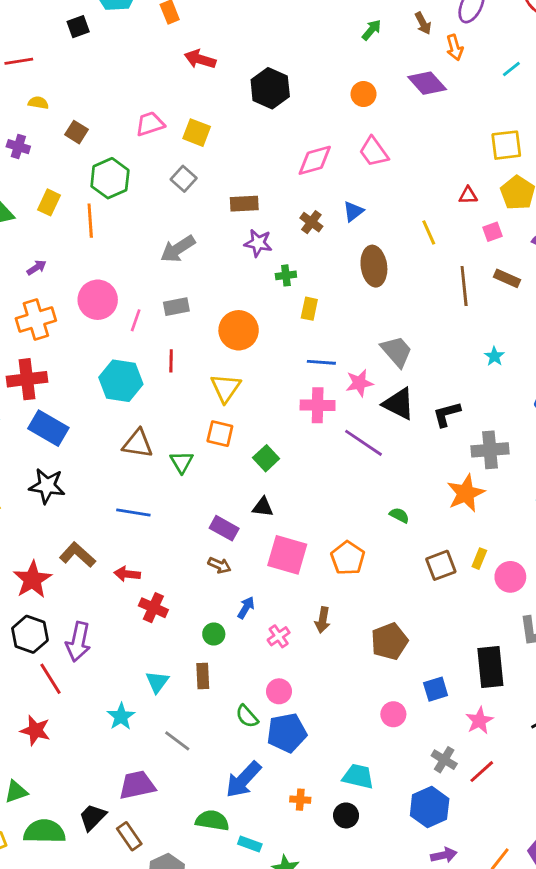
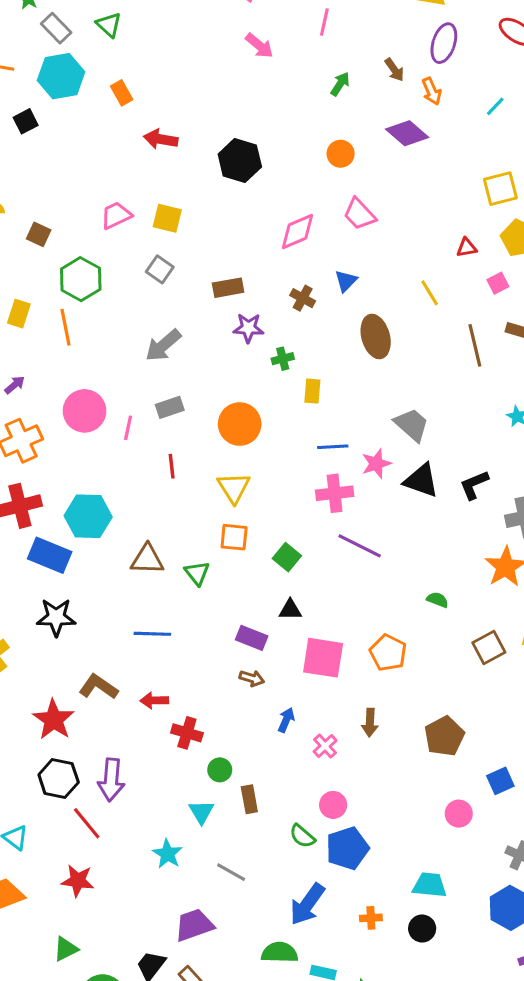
cyan hexagon: (121, 381) -> (88, 516), moved
purple line: (363, 443) -> (360, 546), moved
green circle: (214, 634) -> (220, 770), moved

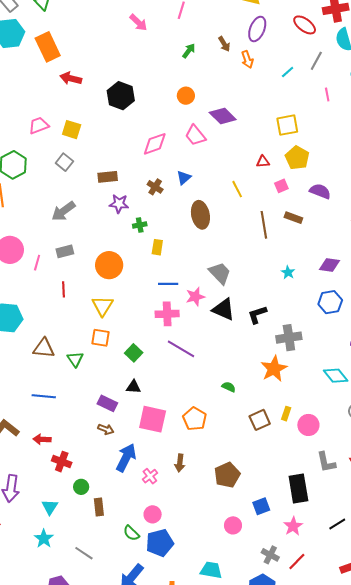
orange rectangle: (122, 93) -> (48, 47), size x1.8
purple diamond: (407, 133) -> (223, 116), moved
blue arrow: (286, 720) -> (126, 458), size x1.8
cyan triangle: (201, 812) -> (50, 507), moved

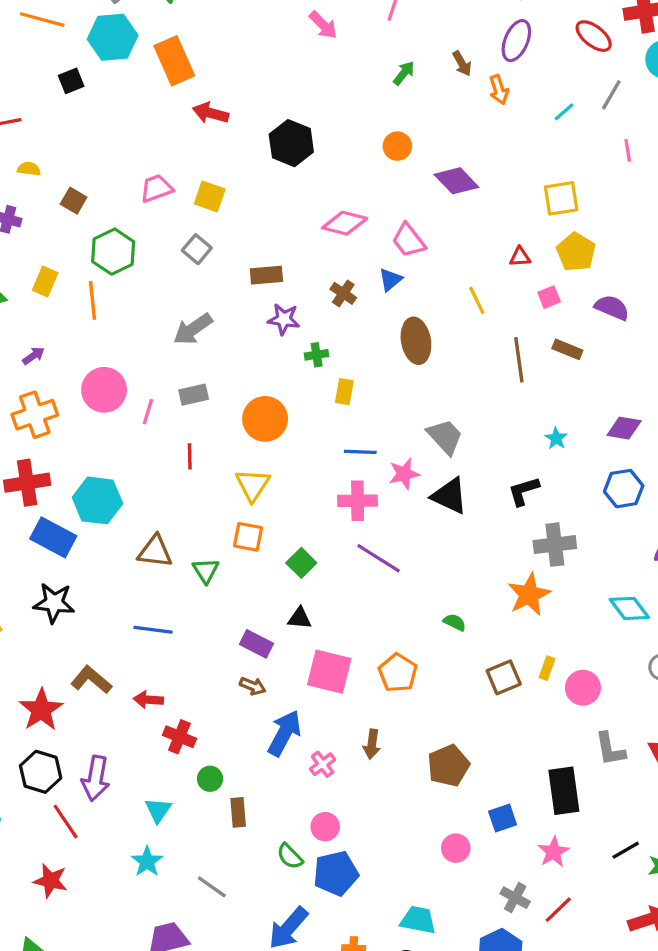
pink trapezoid: (195, 135) -> (409, 240), moved
pink diamond: (155, 144) -> (345, 223), turned 32
black L-shape: (257, 315) -> (524, 491), moved

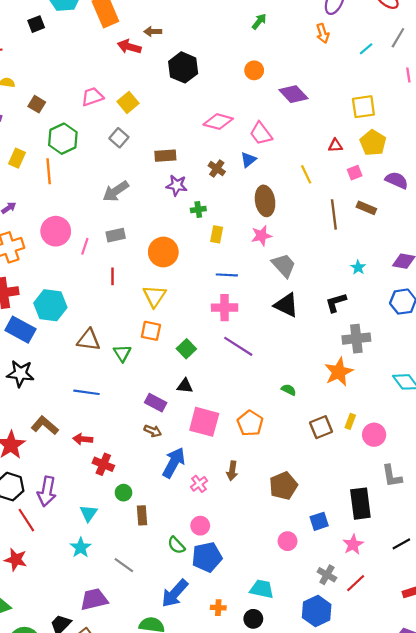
brown arrow: (462, 64) -> (153, 31), moved, turned 119
yellow square: (210, 196) -> (128, 102), turned 30
pink star: (404, 474) -> (262, 236), moved

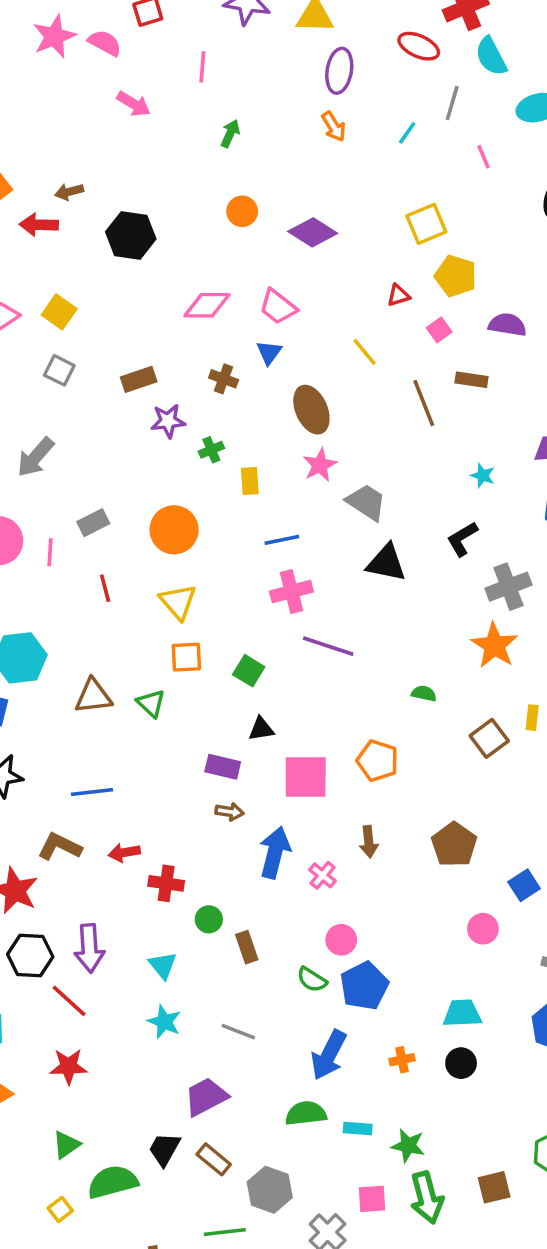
gray arrow: (116, 191) -> (35, 457), moved
blue line: (86, 392) -> (92, 792), moved

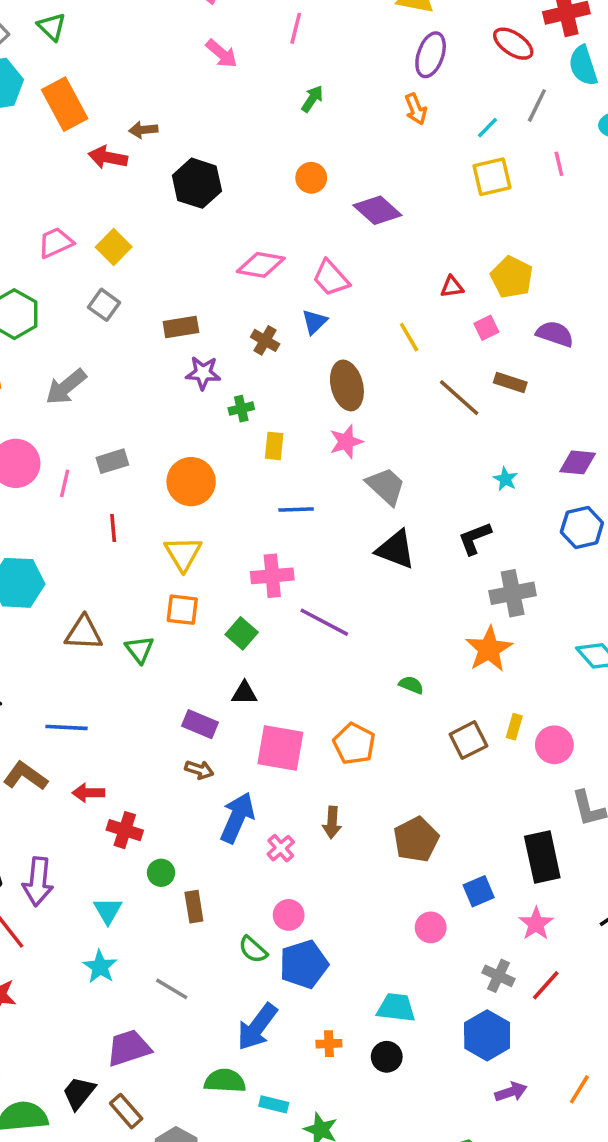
yellow square: (426, 224) -> (492, 177), moved
brown line: (424, 403) -> (459, 398), turned -36
pink cross: (291, 592) -> (272, 576), moved

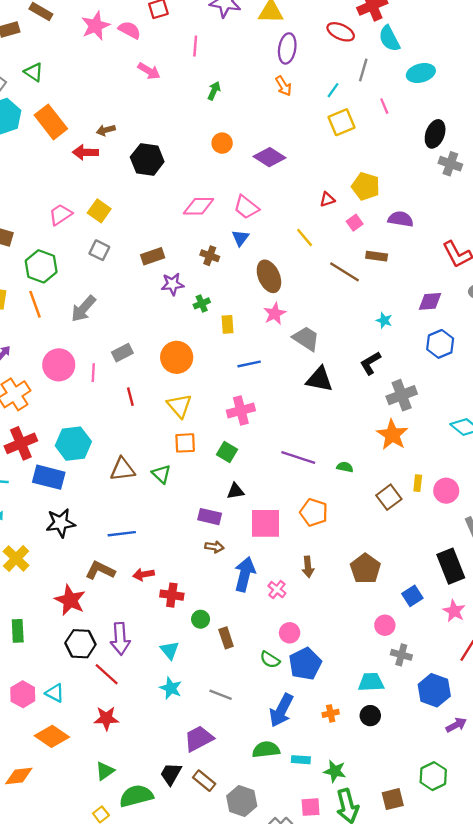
purple line: (324, 622) -> (298, 458), moved
gray cross: (498, 976) -> (401, 655), moved

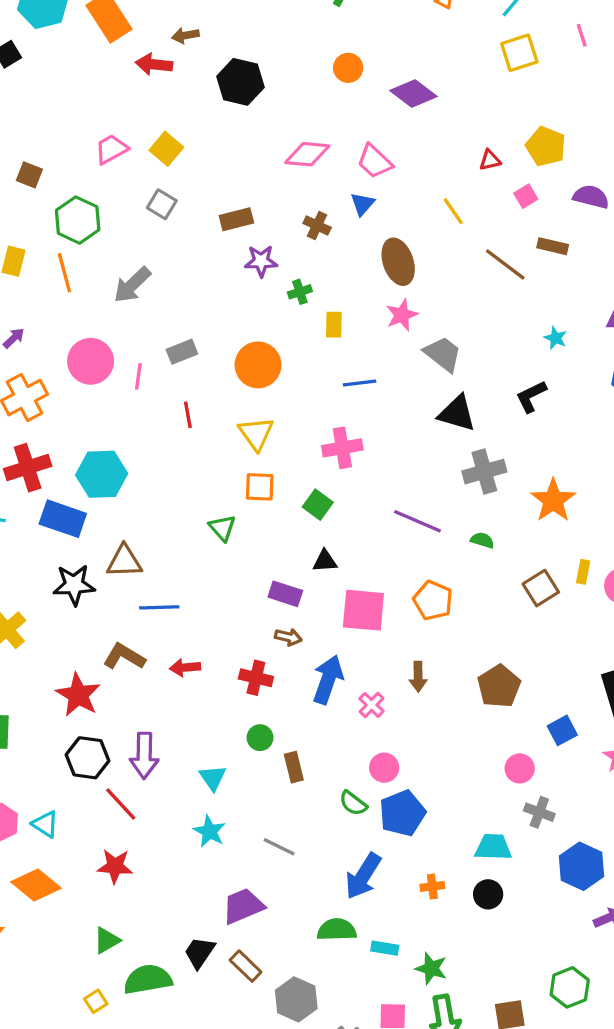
gray cross: (402, 395) -> (484, 472), moved
brown triangle: (123, 469) -> (124, 561), moved
red cross: (172, 595) -> (256, 678), moved

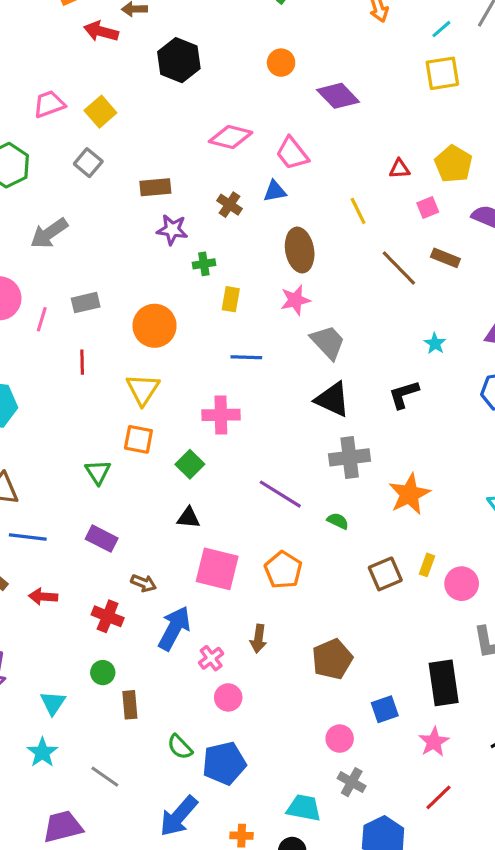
blue triangle: (362, 204) -> (275, 191), turned 30
purple rectangle: (285, 594) -> (102, 539), moved
pink circle: (384, 768) -> (228, 697), moved

